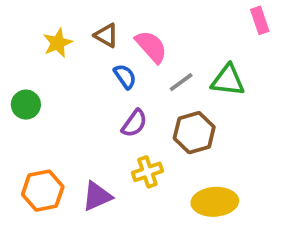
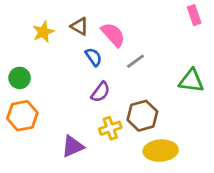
green triangle: (228, 80) -> (191, 81), moved
brown hexagon: (194, 133) -> (142, 116), moved
orange hexagon: (43, 191) -> (22, 116), moved

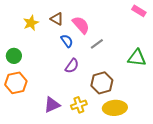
pink rectangle: (194, 15) -> (139, 11), turned -40
yellow cross: (110, 128) -> (79, 105), moved

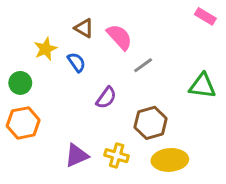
yellow star: (31, 23) -> (45, 49), moved
blue semicircle: (67, 41) -> (77, 62), moved
yellow cross: (79, 105) -> (117, 156), turned 35

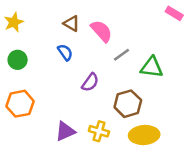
yellow star: (45, 49) -> (14, 22), moved
green circle: (20, 83) -> (18, 60), moved
green triangle: (202, 86) -> (152, 67), moved

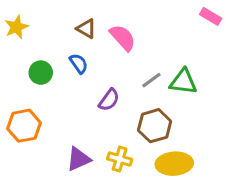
gray line: (122, 55) -> (151, 80), moved
green circle: (18, 60) -> (41, 73), moved

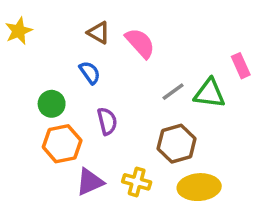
pink rectangle: (211, 16) -> (241, 66), moved, turned 35
green circle: (41, 73) -> (52, 104), moved
purple semicircle: (109, 100) -> (107, 121), moved, turned -50
orange hexagon: (24, 126) -> (62, 144), moved

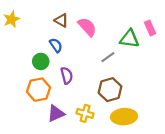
pink rectangle: (241, 66) -> (150, 28), moved
green triangle: (209, 93) -> (129, 39), moved
green circle: (52, 104) -> (41, 61), moved

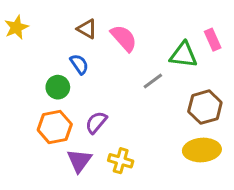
purple semicircle: (67, 76) -> (96, 122), moved, turned -126
brown hexagon: (110, 90) -> (205, 107), moved
purple triangle: (56, 113) -> (79, 161), turned -30
yellow ellipse: (124, 117) -> (202, 150), moved

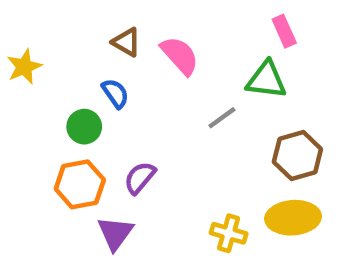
yellow star: (16, 27) -> (24, 67), moved
pink rectangle: (213, 40) -> (284, 31), moved
yellow cross: (121, 161) -> (229, 233), moved

